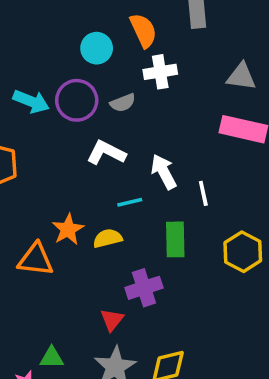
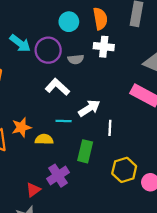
white arrow: (164, 172) -> (89, 108), turned 70
purple cross: (144, 288) -> (58, 176), turned -30

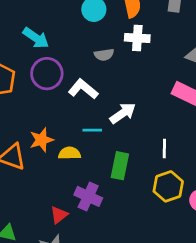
purple circle: (48, 50) -> (47, 74), moved
white line: (110, 128) -> (164, 149), moved
purple cross: (58, 176) -> (88, 196), turned -30

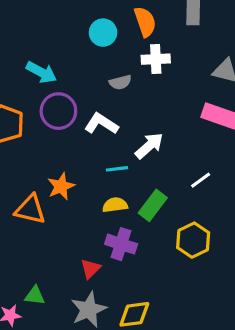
white line: (164, 149) -> (201, 180), turned 60
yellow semicircle: (70, 153) -> (115, 205), moved
green rectangle: (120, 166) -> (153, 205), turned 32
yellow hexagon: (168, 186) -> (193, 240), moved

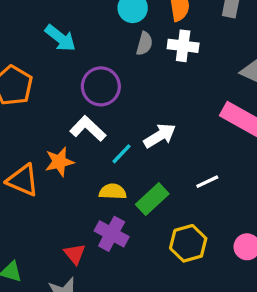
gray semicircle: (120, 82) -> (144, 44), moved, turned -70
purple circle: (58, 111) -> (101, 86), moved
white L-shape: (101, 124) -> (88, 129), moved
cyan line: (117, 169) -> (122, 154), turned -50
red triangle: (90, 269) -> (75, 254), turned -35

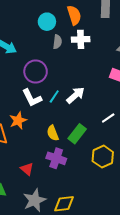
white L-shape: (88, 129) -> (32, 98), turned -150
cyan line: (122, 154) -> (54, 97), moved
yellow semicircle: (113, 192) -> (53, 133), turned -105
red triangle: (75, 254) -> (27, 169), moved

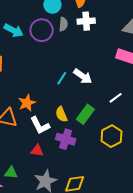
purple circle: (36, 71) -> (42, 30), moved
white arrow: (75, 95) -> (83, 76), turned 78
white L-shape: (32, 98) -> (40, 125), moved
red triangle: (27, 169) -> (37, 150), turned -32

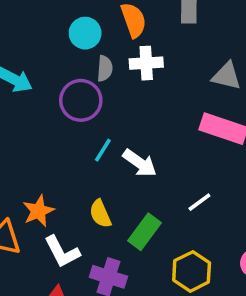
purple circle: (42, 30) -> (81, 100), moved
cyan line: (62, 78) -> (103, 150), moved
yellow semicircle: (61, 114) -> (100, 214), moved

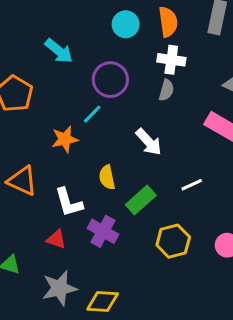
gray semicircle: (105, 68) -> (166, 90), moved
cyan line: (103, 150) -> (92, 114), moved
orange star: (38, 211) -> (65, 139), moved

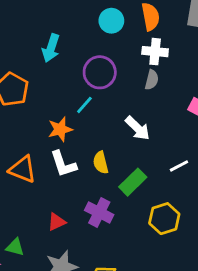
cyan arrow: (59, 51) -> (51, 48), turned 72
white L-shape: (69, 202) -> (63, 164), moved
red triangle: (56, 239) -> (57, 222), turned -42

